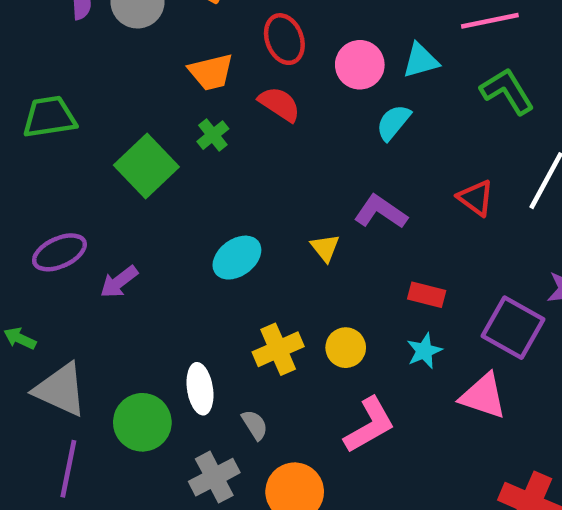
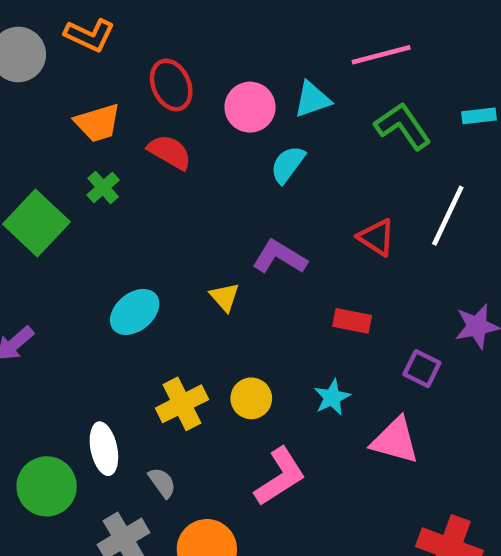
red rectangle: (427, 295) -> (352, 321), moved
purple square: (513, 328) -> (422, 369), size x0.6

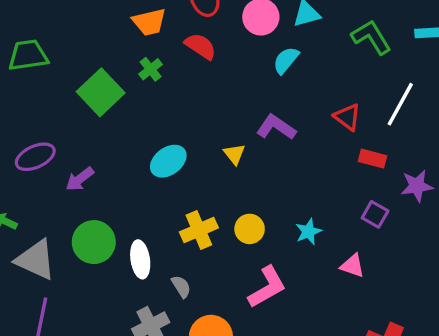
red rectangle: (352, 321) -> (372, 159), moved
pink triangle: (395, 441) -> (352, 266), size x0.7
green circle: (47, 486) -> (94, 242), moved

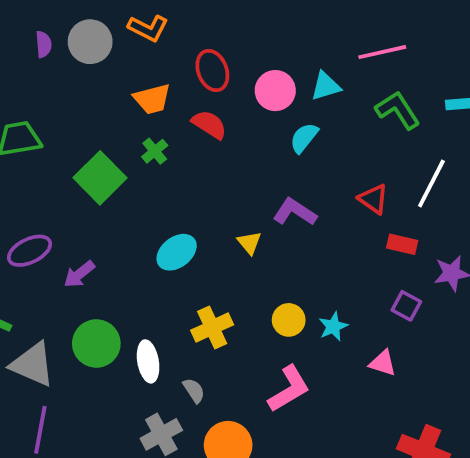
yellow circle: (250, 229) -> (289, 320), moved

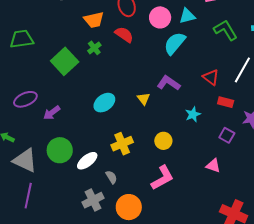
cyan semicircle: (304, 138) -> (175, 43), size x1.4
cyan star: (333, 327) -> (193, 114), moved
white ellipse: (148, 361) -> (87, 161), turned 60

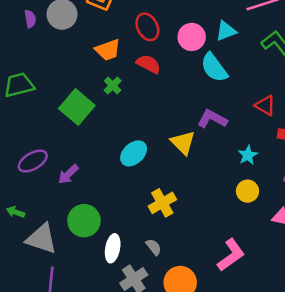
cyan semicircle: (175, 43) -> (214, 68), turned -70
yellow triangle: (144, 99) -> (183, 143), size x1.5
yellow circle: (163, 141) -> (247, 191), moved
white ellipse: (87, 161) -> (113, 248), moved, turned -35
pink L-shape: (162, 178) -> (231, 255), moved

